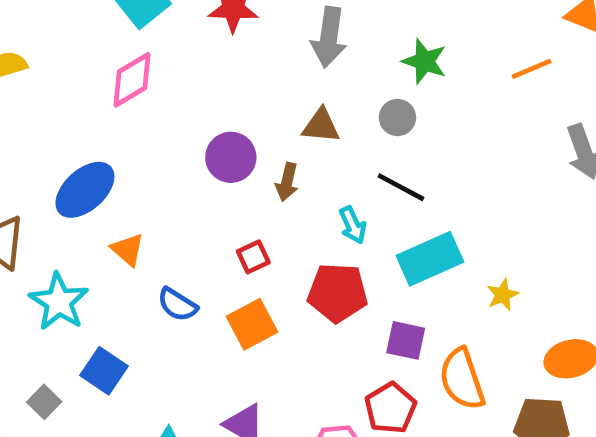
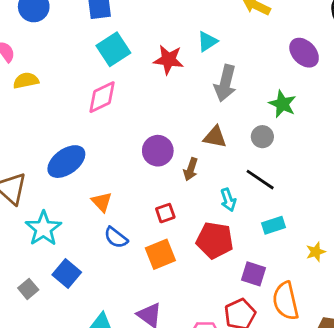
orange triangle: (128, 250) -> (102, 202), moved
cyan rectangle: (430, 259) -> (273, 225), size x0.6

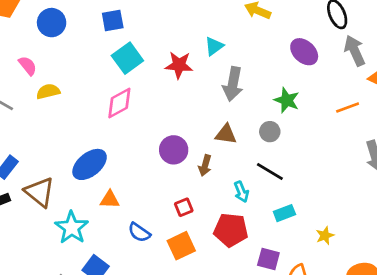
orange triangle: (102, 202) -> (110, 200), moved, turned -42

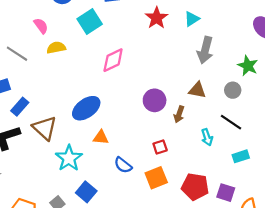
cyan square: (127, 58) -> (90, 22), moved
red star: (179, 65) -> (157, 18), moved, turned 30
red pentagon: (231, 230) -> (195, 187), moved

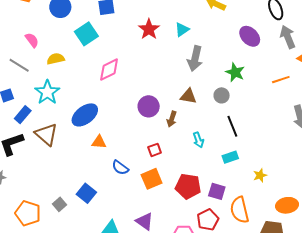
pink semicircle: (41, 26) -> (32, 40), moved
black line: (231, 122) -> (232, 126), moved, turned 35
cyan star: (69, 158) -> (47, 92), moved

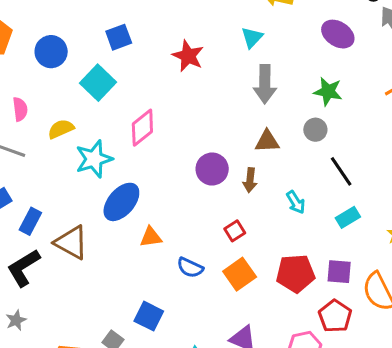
cyan triangle: (182, 30) -> (252, 37), moved
pink semicircle: (32, 40) -> (20, 109), turned 42
cyan star: (47, 92) -> (94, 159), moved, turned 30

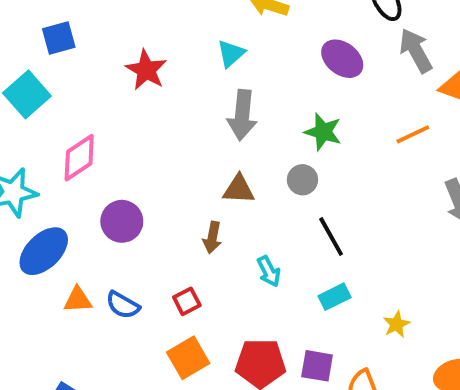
purple circle: (212, 169) -> (122, 221), moved
blue semicircle: (190, 268) -> (123, 305), moved

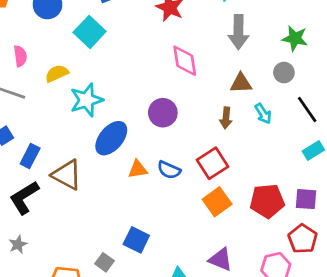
pink diamond: (79, 158) -> (185, 61), moved, turned -60
cyan arrow: (269, 271) -> (263, 114), moved
red square: (187, 301) -> (213, 163), size x1.6

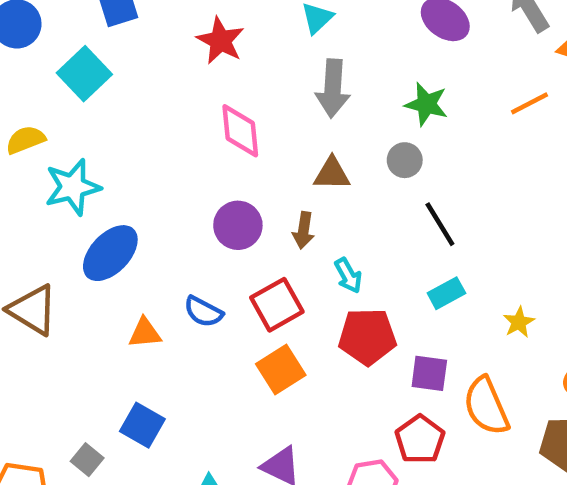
purple circle: (163, 113) -> (238, 225), moved
cyan arrow: (263, 114) -> (348, 275), moved
orange triangle: (138, 169) -> (145, 333), moved
red pentagon: (267, 201) -> (367, 337), moved

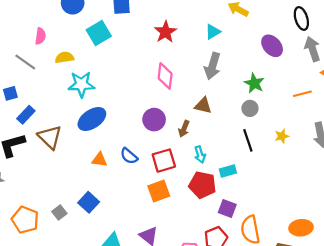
gray circle: (405, 160) -> (250, 108), moved
cyan rectangle: (446, 293) -> (228, 171), moved
yellow star: (519, 322) -> (282, 136), moved

